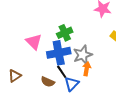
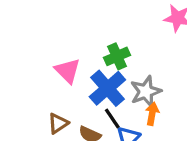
blue cross: (59, 53) -> (107, 88), turned -30
brown triangle: (15, 76) -> (58, 123), moved

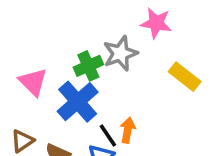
gray star: (146, 91) -> (120, 53), moved
black line: (112, 119) -> (108, 136), moved

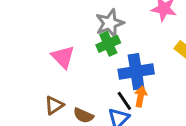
gray star: (120, 53) -> (110, 23), moved
blue cross: (78, 102) -> (136, 72), moved, turned 32

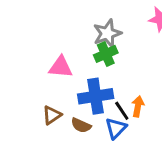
pink triangle: (63, 57) -> (61, 67), turned -40
blue cross: (136, 72) -> (96, 96), moved

